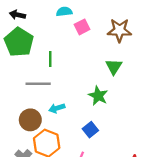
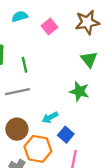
cyan semicircle: (64, 12) -> (20, 16), moved
cyan arrow: (57, 108) -> (50, 118), moved
blue square: (90, 130) -> (66, 135), moved

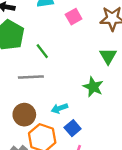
green line: (25, 65) -> (42, 51), turned -35

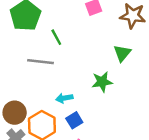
green star: (93, 87) -> (102, 82), turned 30
brown circle: (24, 115) -> (15, 113), moved

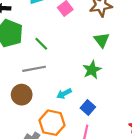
brown circle: (15, 113) -> (22, 95), moved
blue square: (74, 120) -> (88, 108), moved

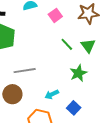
green line: (41, 44) -> (67, 44), moved

